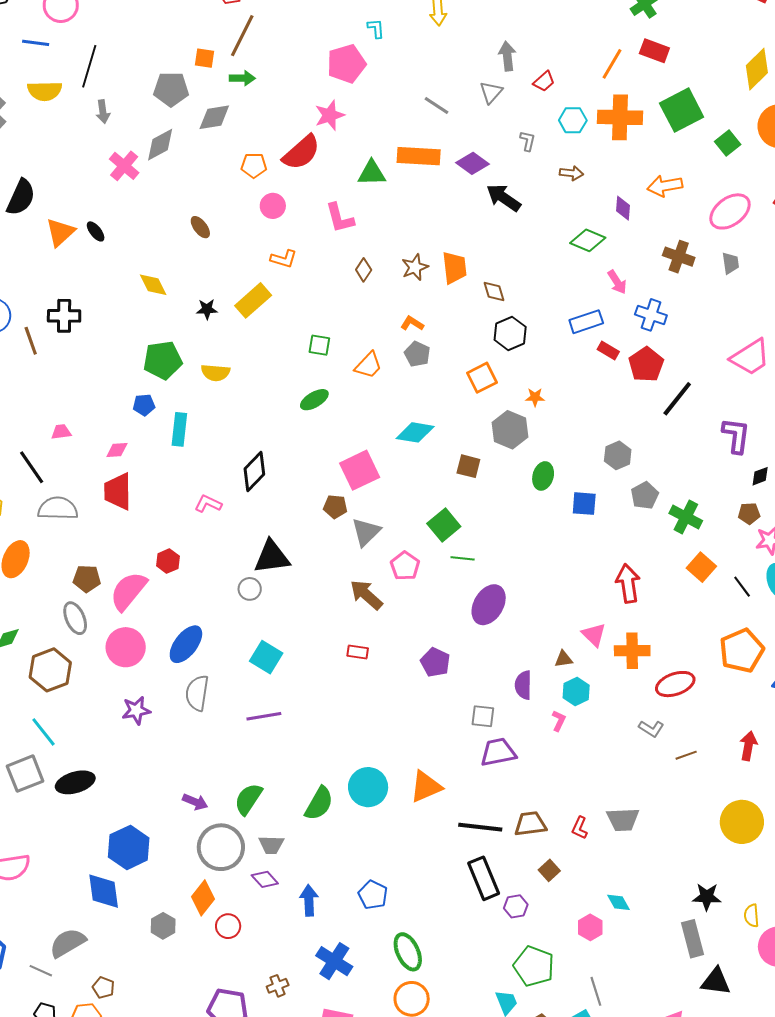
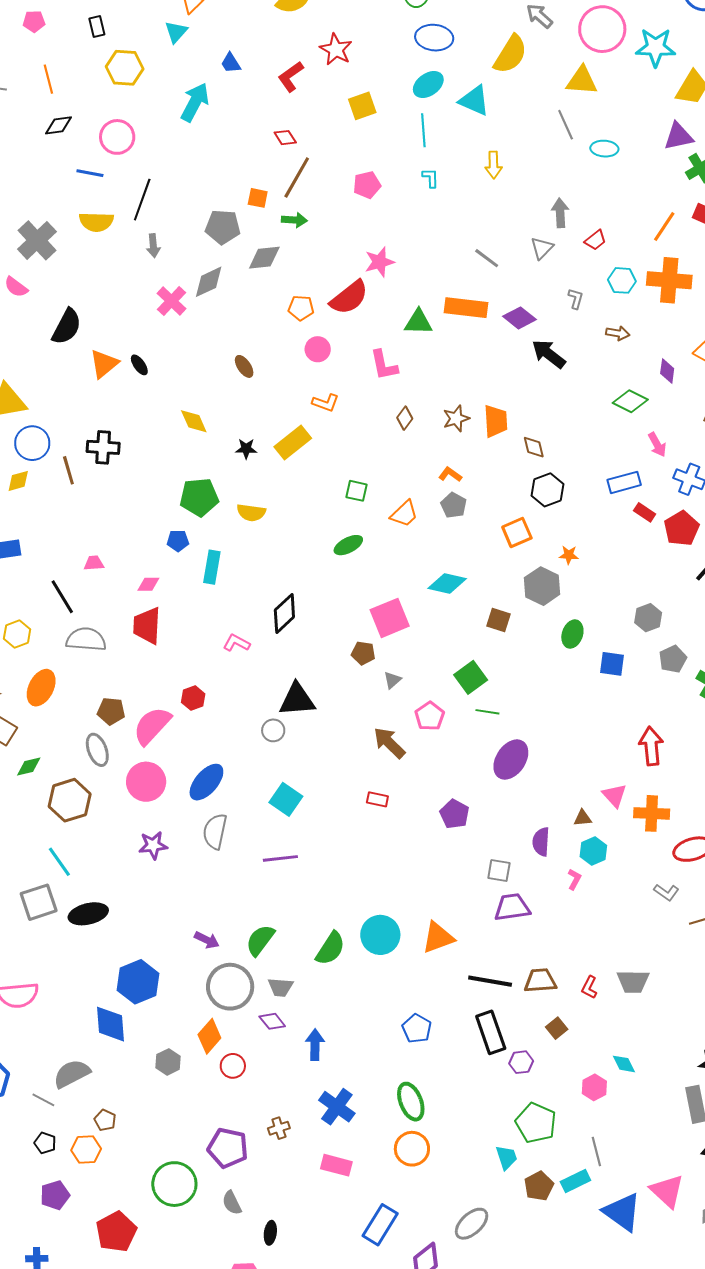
pink pentagon: (346, 64) -> (367, 185), moved, size x0.7
gray triangle: (366, 532) -> (392, 680), size x0.6
blue pentagon: (373, 895) -> (417, 1028), moved

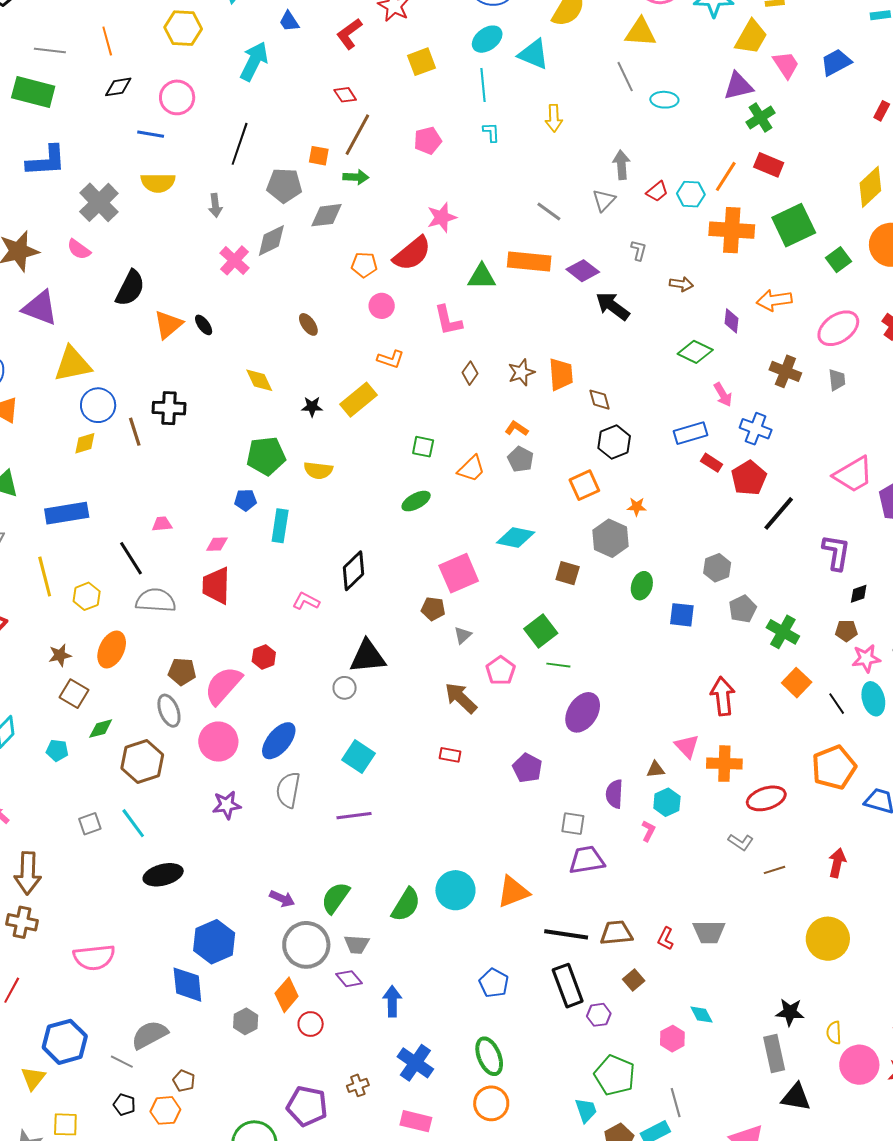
black line: (142, 200) -> (240, 144), moved
cyan hexagon: (622, 280) -> (691, 194), moved
gray square: (39, 902) -> (90, 824), moved, size x0.6

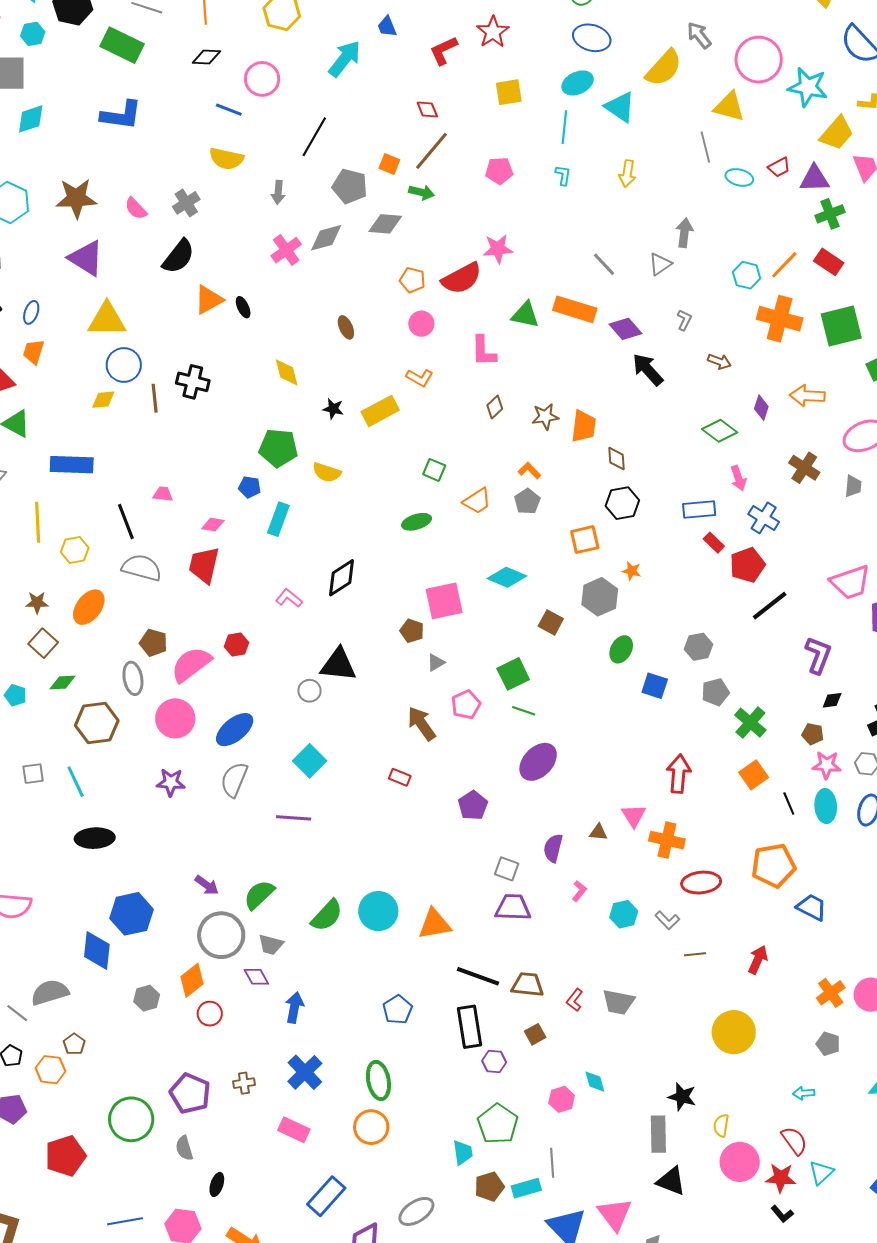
red trapezoid: (657, 191) -> (779, 167), moved
gray cross: (99, 202) -> (186, 203), moved, size x0.7
cyan hexagon: (667, 802) -> (624, 914), moved

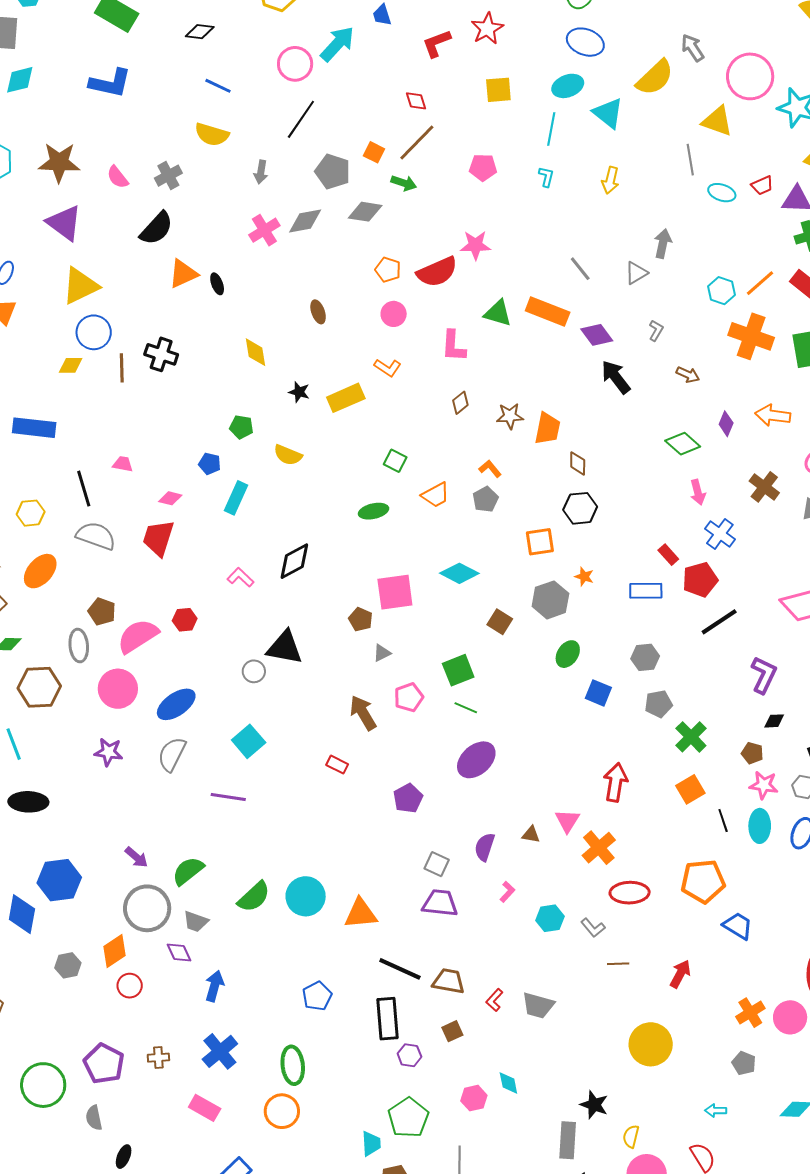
pink circle: (262, 79) -> (295, 64), moved
yellow triangle: (107, 320) -> (80, 286), turned -30
green pentagon: (278, 448) -> (241, 427), size x0.6
blue rectangle: (699, 509) -> (646, 591), moved
orange cross: (667, 840) -> (599, 848), turned 32

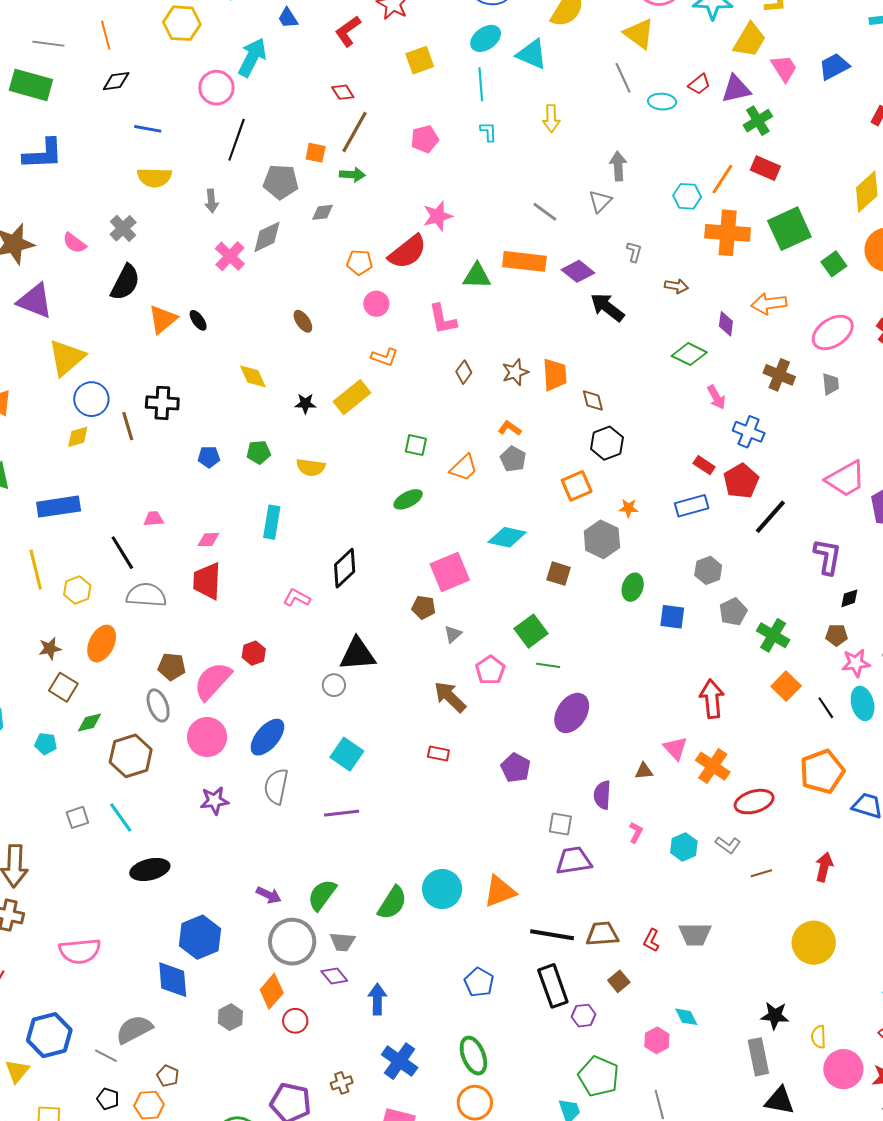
yellow triangle: (717, 121) -> (639, 34), turned 32
gray diamond: (365, 212) -> (322, 212), size x0.7
blue pentagon: (210, 464) -> (209, 457), moved

